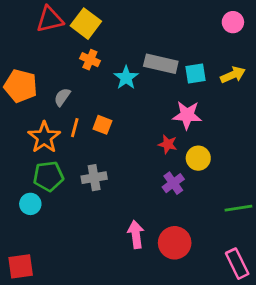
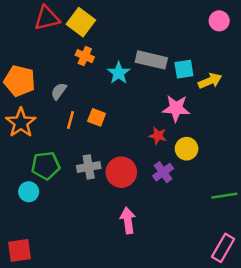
yellow arrow: (233, 75) -> (210, 81), moved
orange star: (44, 137) -> (21, 123), moved
red circle: (175, 243) -> (121, 172), moved
pink rectangle: (237, 264) -> (223, 248), turned 56

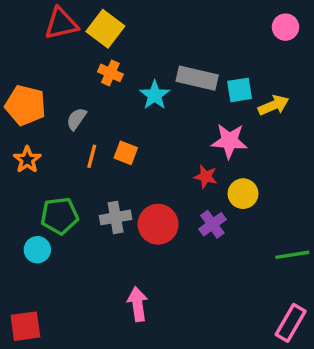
orange star: (21, 123) -> (27, 160), size x0.7
pink arrow: (128, 220) -> (138, 304), moved

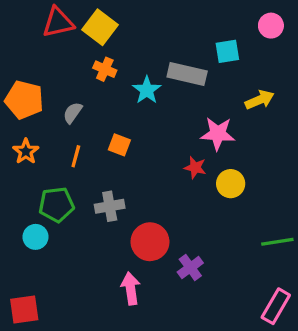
cyan square: (240, 90) -> (227, 51), moved
orange line: (92, 156) -> (76, 156), moved
red circle: (158, 224) -> (150, 242), moved
purple cross: (212, 224) -> (190, 268), moved

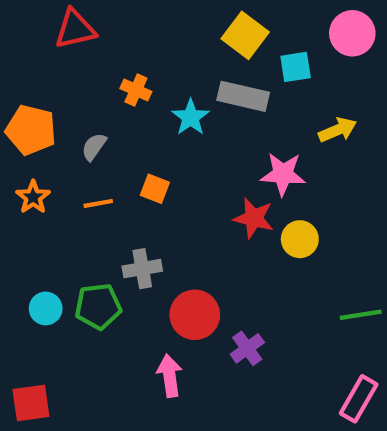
pink circle: (271, 26) -> (352, 33), size x1.4
yellow square: (100, 27) -> (245, 35), moved
orange line: (76, 156) -> (98, 203), turned 65
red star: (195, 168) -> (254, 218), size x1.4
green pentagon: (56, 205) -> (98, 306), moved

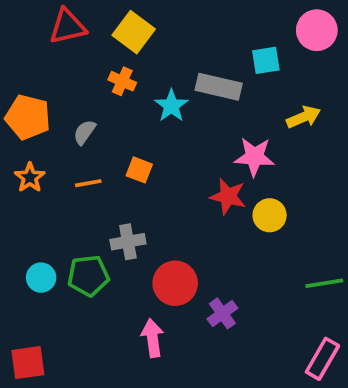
yellow square: (245, 35) -> (134, 32), moved

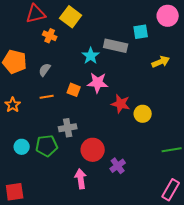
orange cross: (122, 81) -> (50, 36), moved
pink star: (254, 157) -> (98, 83), moved
orange star: (30, 177) -> (13, 105), moved

